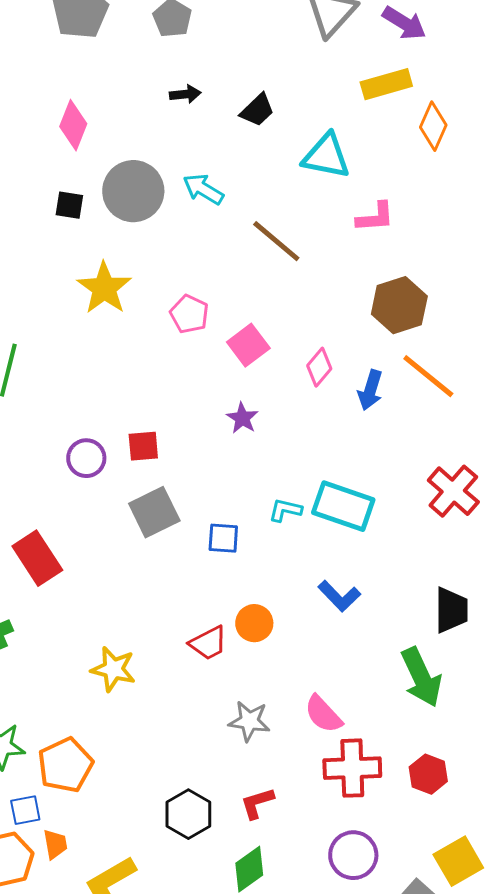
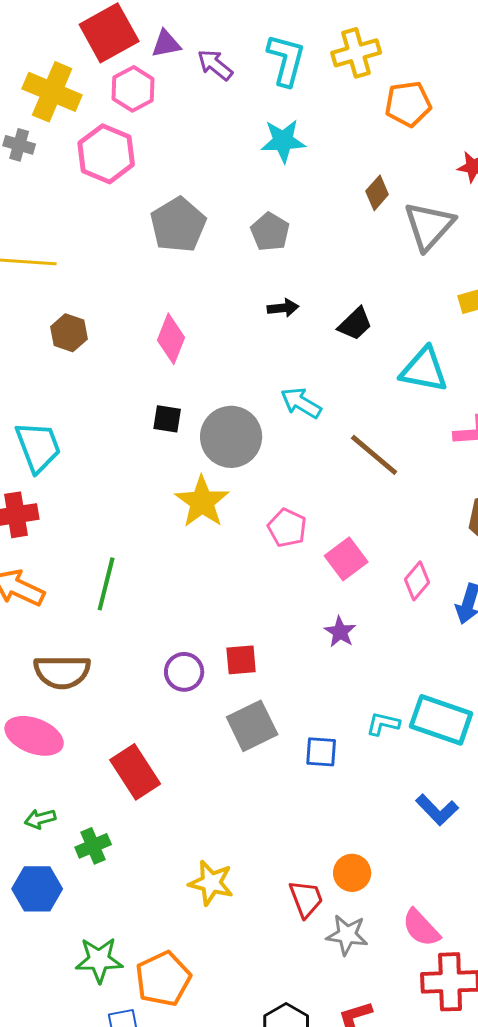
gray circle: (133, 191) -> (231, 437), moved
orange circle: (254, 623) -> (352, 873), moved
red trapezoid: (208, 643) -> (306, 899), moved, turned -84

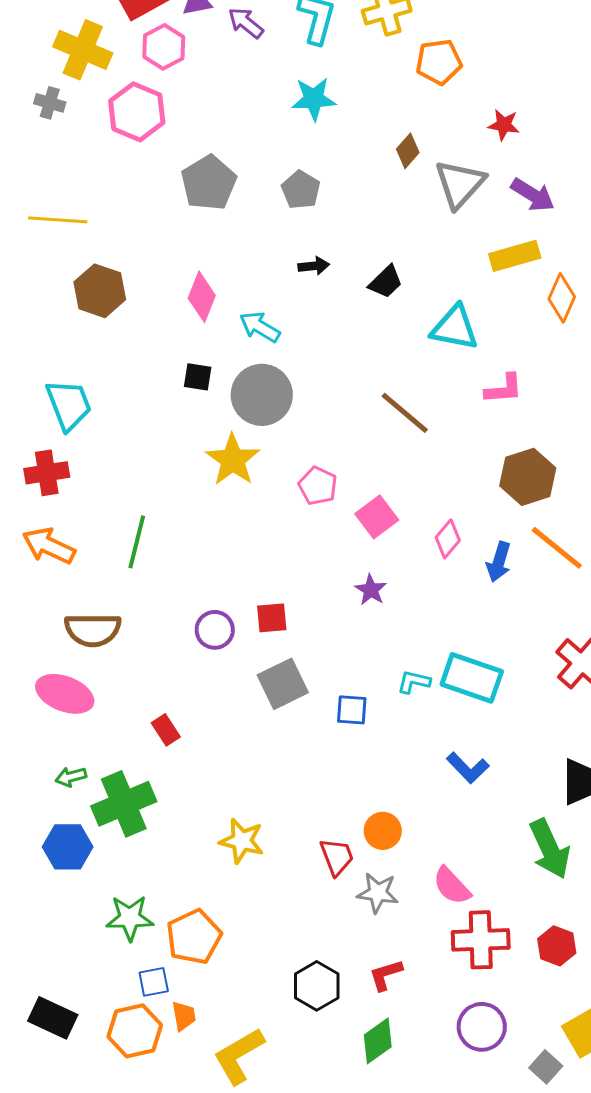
brown hexagon: (69, 333) -> (100, 291), size x1.4
cyan arrow: (301, 403) -> (260, 327), moved
red rectangle: (135, 772) -> (166, 730), size x0.6
green cross: (93, 846) -> (124, 804), size x1.8

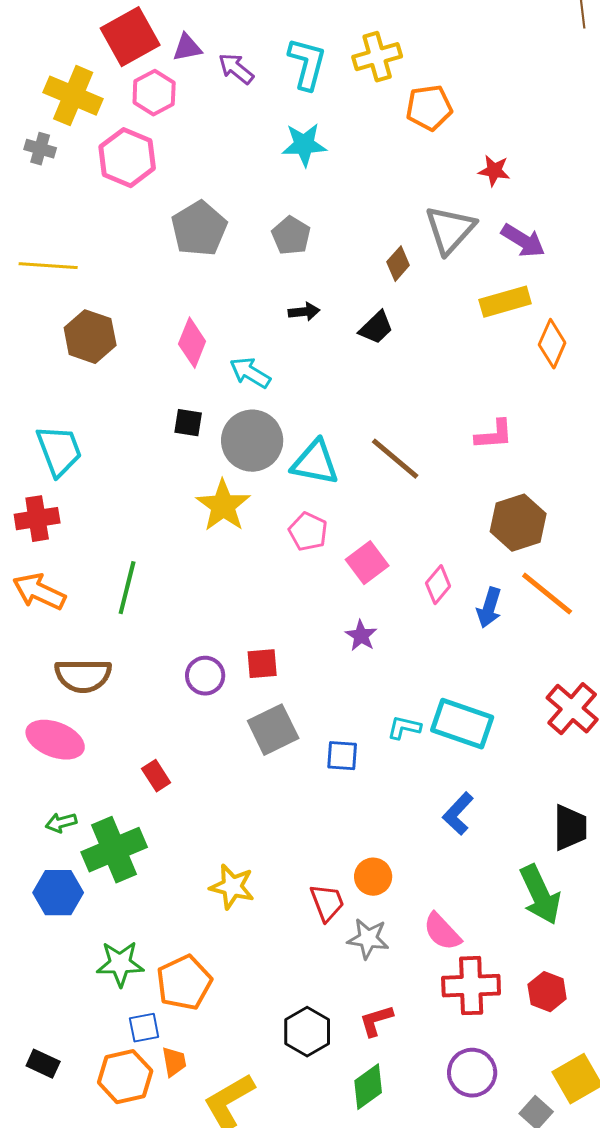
brown diamond: (408, 151) -> (398, 264), moved
cyan triangle: (455, 328) -> (315, 463), moved
blue L-shape: (468, 768) -> (458, 814), turned 87
black rectangle: (53, 1018) -> (43, 1064), size x0.7

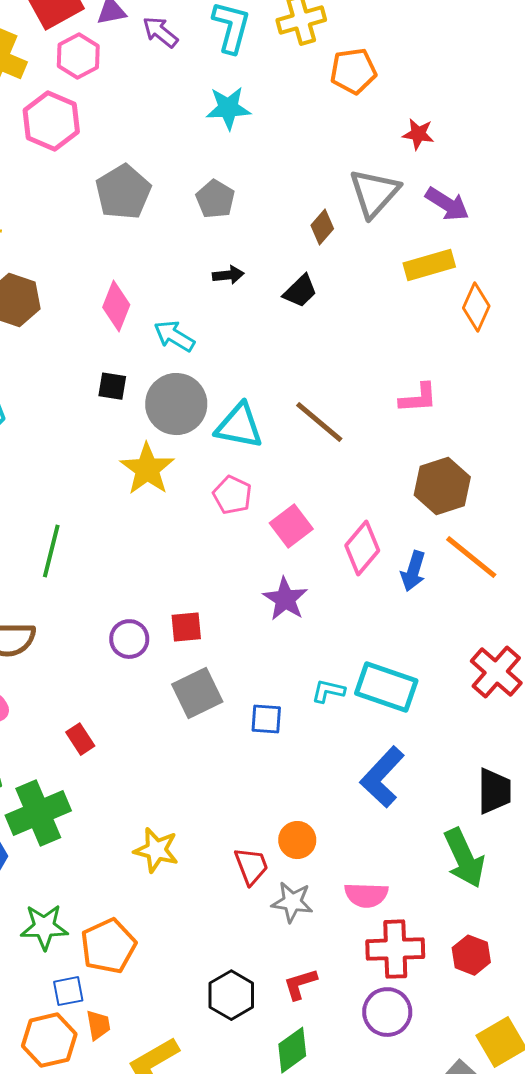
pink diamond: (438, 585) -> (362, 548), size x1.4
purple star: (361, 636) -> (285, 599), size x1.4
blue L-shape: (458, 814) -> (382, 777), size x1.4
pink semicircle: (442, 932) -> (366, 895), turned -45
purple circle: (472, 1073) -> (387, 1012), moved

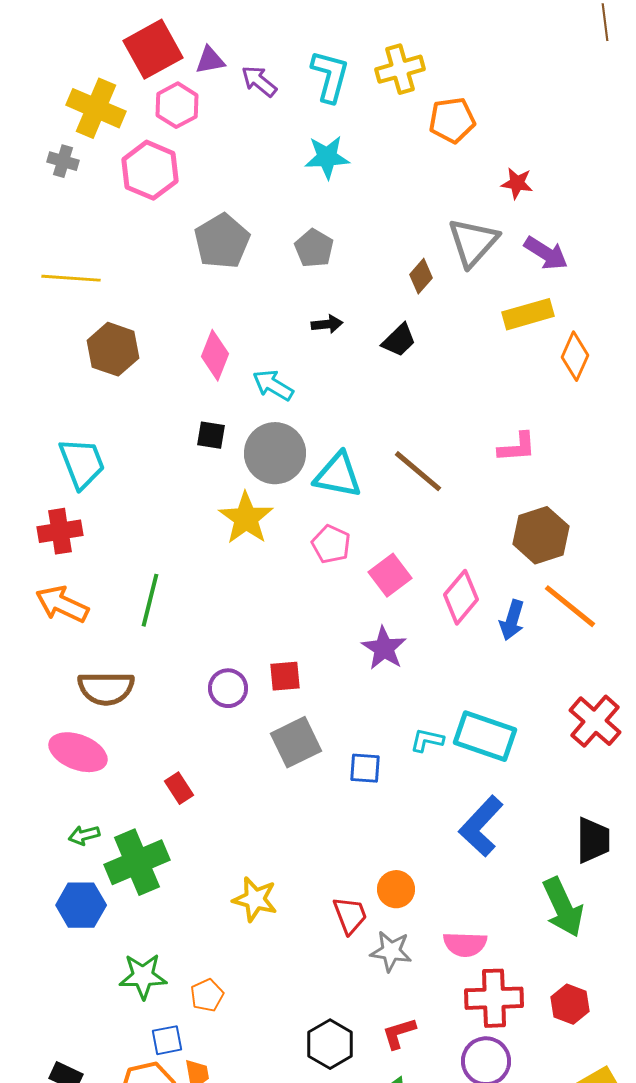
orange pentagon: (108, 946) -> (207, 995), size x0.6

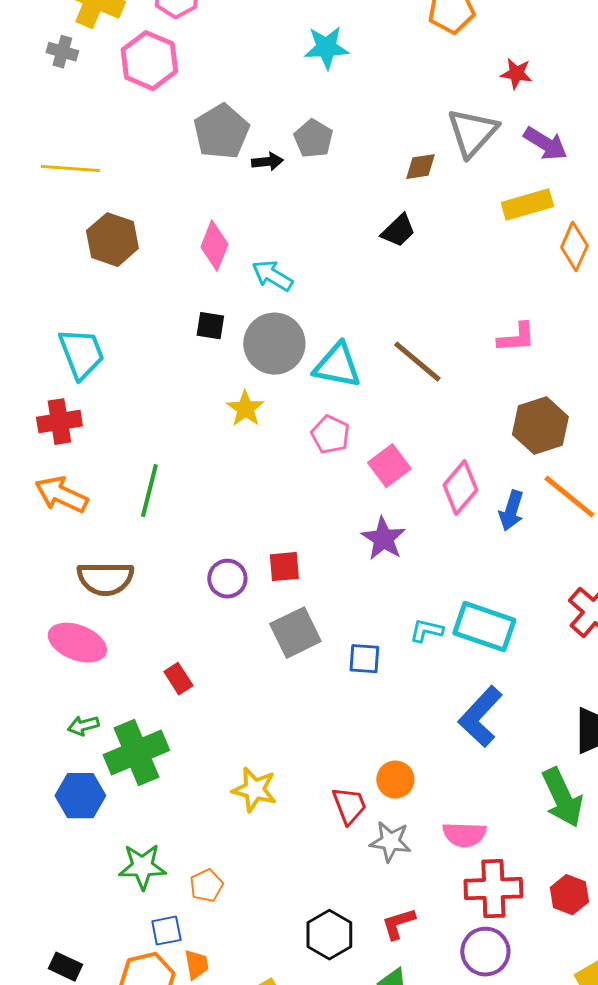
brown diamond: (421, 276) -> (420, 167), turned 40
black arrow: (327, 324) -> (267, 162), moved
yellow star: (246, 518) -> (245, 409), size x0.7

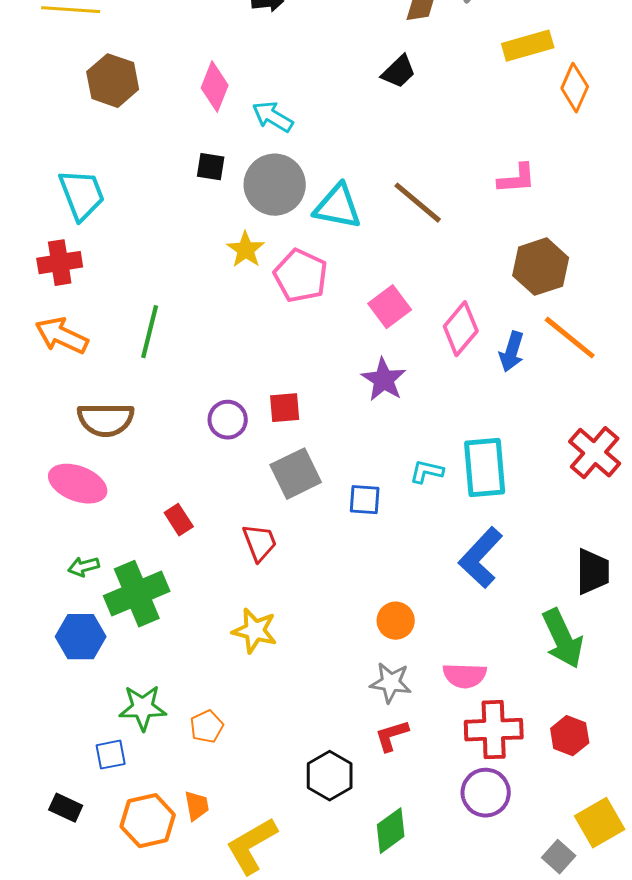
pink pentagon: (330, 435) -> (301, 276), moved, size x1.4
cyan rectangle: (484, 627) -> (485, 468), turned 66
red trapezoid: (349, 806) -> (260, 543), moved
red L-shape: (398, 924) -> (392, 736), moved
blue square: (166, 931) -> (111, 755), moved

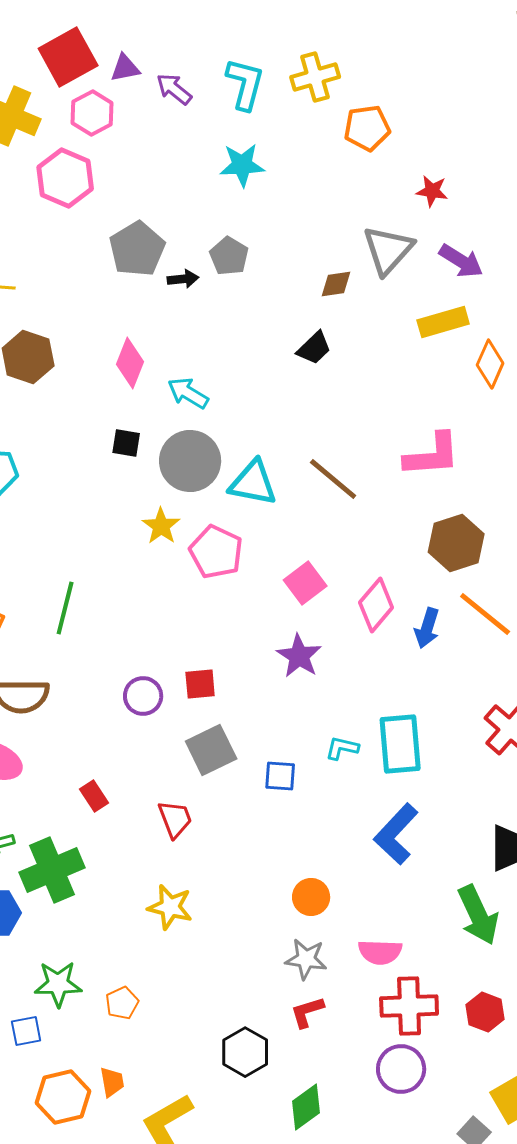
pink L-shape: (517, 179) -> (432, 455), size x1.5

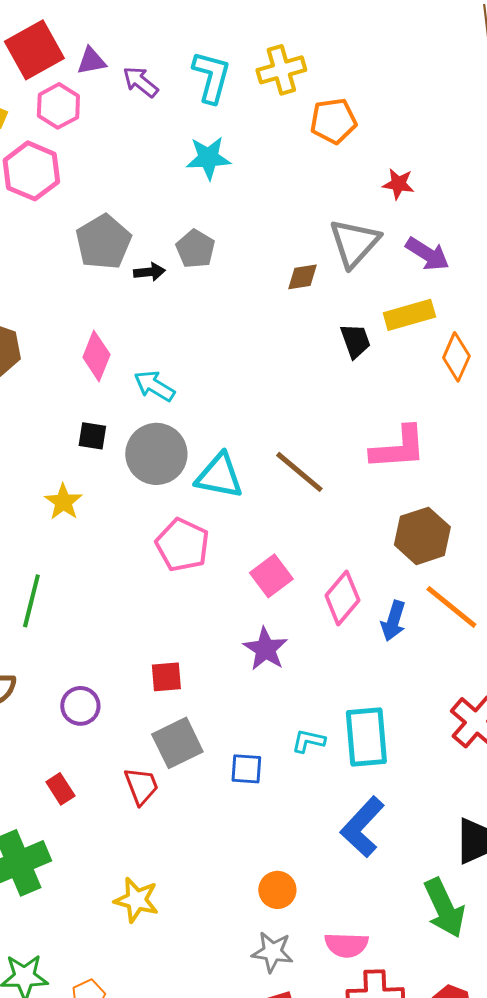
black trapezoid: (314, 348) -> (355, 341), moved, turned -66
yellow star: (161, 526) -> (63, 502), moved
purple circle: (143, 696) -> (80, 706), moved
red trapezoid: (175, 819) -> (141, 786), moved

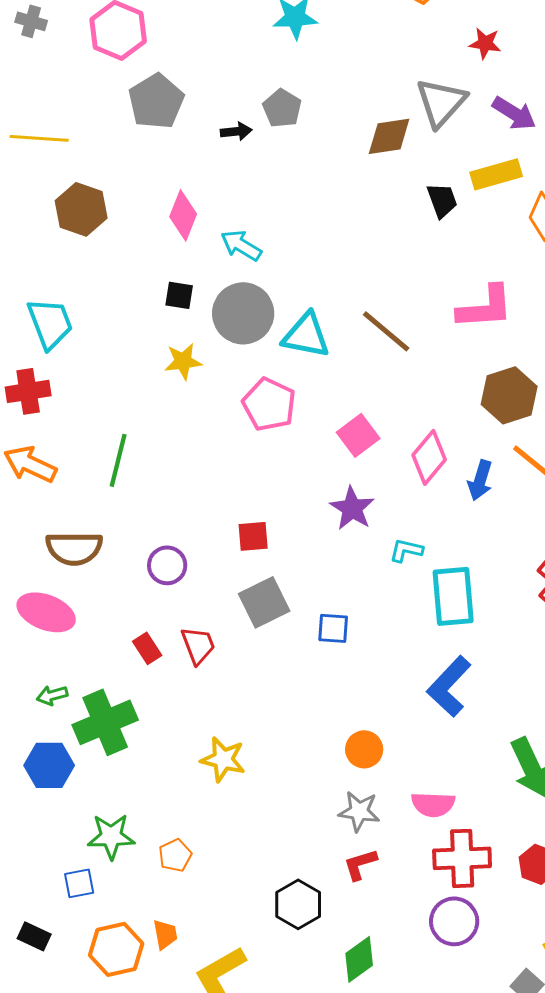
gray pentagon: (103, 242) -> (156, 101), moved
brown diamond: (302, 277) -> (389, 136), size x1.4
yellow star: (63, 502) -> (183, 361), moved, turned 30
cyan L-shape: (308, 741) -> (406, 550), moved
red trapezoid: (141, 786) -> (198, 645), moved

